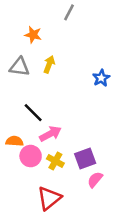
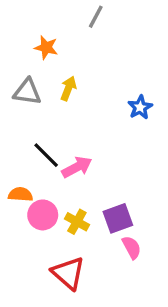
pink arrow: (50, 134) -> (77, 167), moved
pink semicircle: (95, 180) -> (132, 247), turned 112
red triangle: (49, 198) -> (68, 273), turned -40

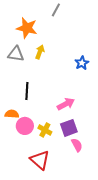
orange star: (46, 47) -> (27, 28), size x1.5
black line: (46, 155) -> (27, 91), turned 48
pink arrow: (77, 167) -> (66, 104), moved

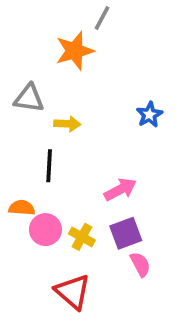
orange star: (27, 28) -> (75, 51), moved, turned -30
yellow arrow: (40, 52) -> (67, 124), moved, turned 72

